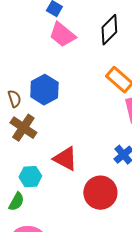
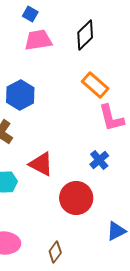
pink trapezoid: (62, 35) -> (38, 40), turned 132

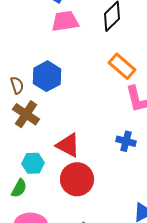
blue cross: (99, 160) -> (126, 141), turned -36
red circle: (76, 198) -> (77, 179), moved

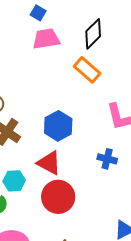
orange rectangle: (122, 66) -> (87, 70), moved
blue hexagon: (47, 76) -> (58, 126), moved

